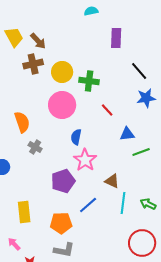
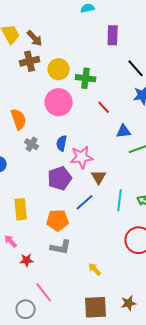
blue semicircle: (76, 137) -> (62, 143), moved
pink star: (85, 160) -> (82, 157), turned 30
brown triangle: (112, 181) -> (99, 177), moved, turned 35

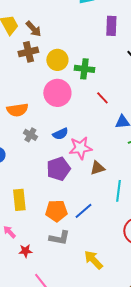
orange semicircle: (19, 119) -> (17, 110), turned 100
blue semicircle: (62, 143) -> (60, 134), turned -126
brown triangle: (99, 177) -> (97, 168), turned 42
blue line: (85, 202) -> (83, 211), moved
yellow arrow: (95, 269) -> (93, 260), size x1.5

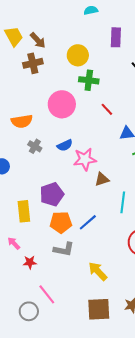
yellow circle: (57, 60) -> (78, 55), moved
purple pentagon: (58, 169) -> (52, 194), moved

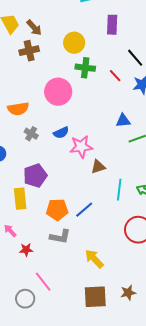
red line: (107, 109) -> (115, 76), moved
purple pentagon: (52, 194) -> (35, 176), moved

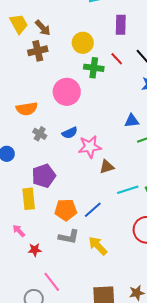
red line: (115, 76) -> (117, 59), moved
cyan line: (119, 190) -> (128, 190), turned 65
yellow arrow: (94, 259) -> (98, 246), moved

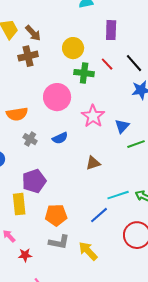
blue triangle: (132, 121) -> (122, 126), turned -42
pink star: (90, 147) -> (93, 116), moved, turned -30
brown triangle: (107, 167) -> (93, 163), moved
blue line: (93, 210) -> (99, 215), moved

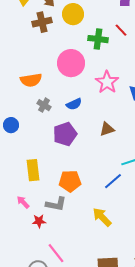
yellow circle: (73, 48) -> (73, 14), moved
purple pentagon: (34, 181) -> (65, 134), moved
gray L-shape: (59, 242) -> (56, 204), moved

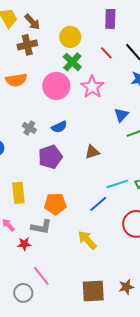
yellow circle: (73, 14) -> (70, 37), moved
green cross: (98, 39) -> (72, 62), moved, turned 36
orange semicircle: (31, 80) -> (16, 80), moved
pink star: (107, 82) -> (92, 87), moved

